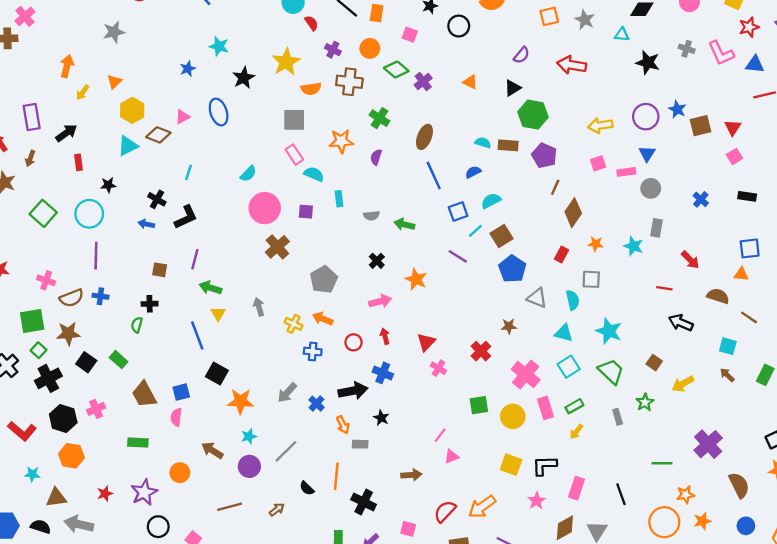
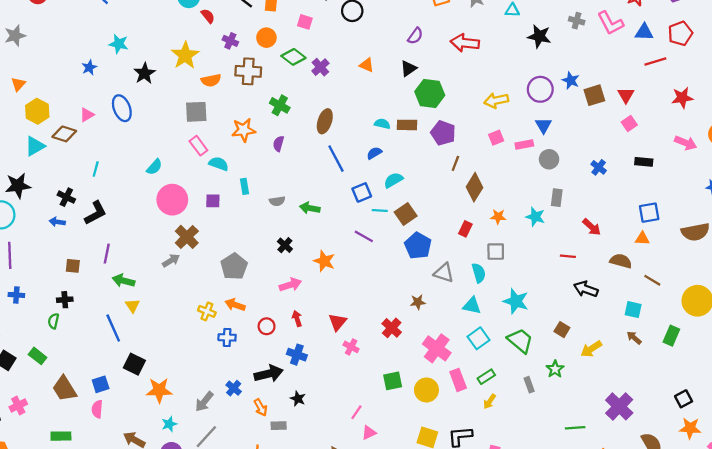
black star: (108, 185) -> (18, 186), size x1.6
cyan line: (475, 231) -> (380, 211), turned 49
gray arrow: (259, 307) -> (171, 261), moved, turned 78
gray arrow: (287, 393) -> (204, 402), moved

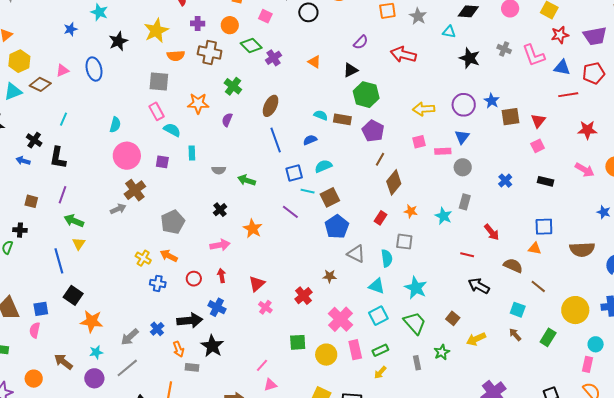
purple cross: (230, 41) -> (198, 23), turned -32
cyan semicircle: (154, 167) -> (115, 125), turned -35
black L-shape: (96, 213) -> (58, 158), turned 120
black star: (298, 399) -> (212, 346), size x1.6

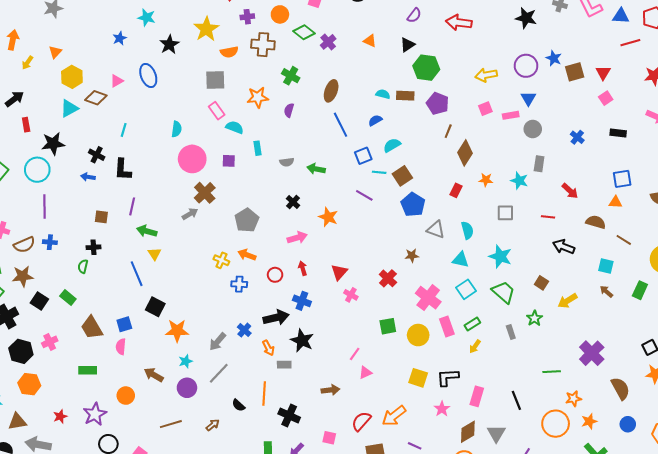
gray square: (404, 242) -> (505, 213), moved

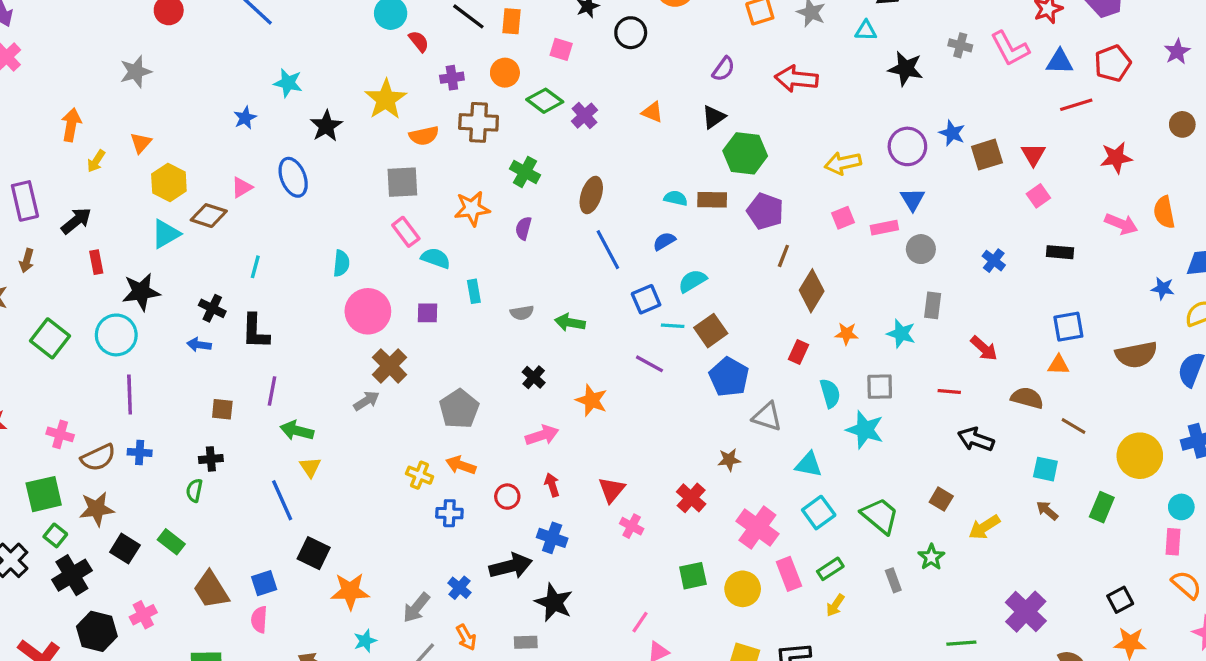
cyan semicircle: (467, 230) -> (830, 393), moved
cyan star: (500, 256) -> (865, 430), moved
orange arrow: (268, 348) -> (466, 637), moved

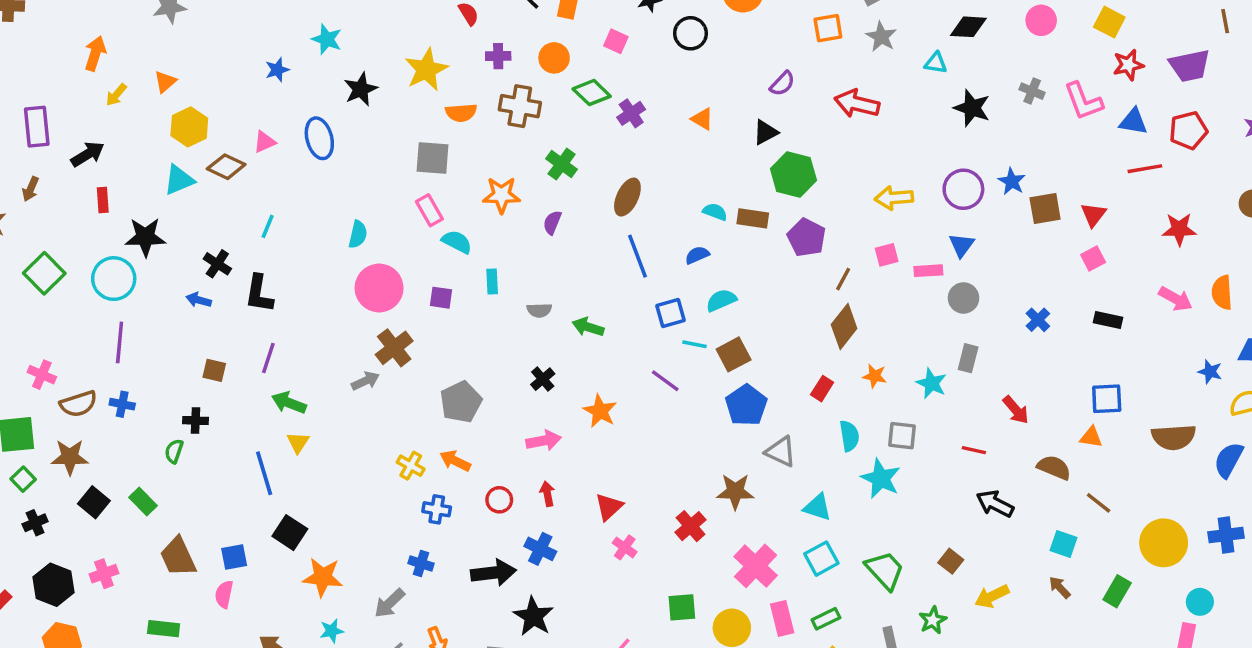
brown line: (783, 256) -> (843, 279), moved
brown star: (729, 460) -> (735, 491), size x1.5
black cross: (72, 575) -> (35, 523), size x0.6
blue cross: (459, 588) -> (421, 563), moved, turned -30

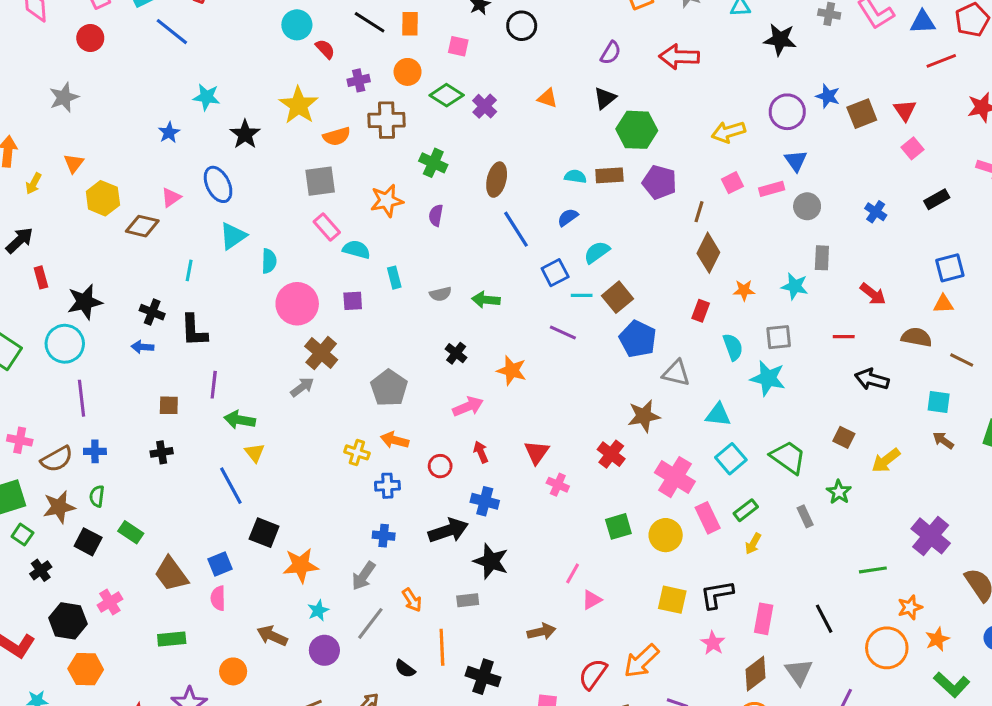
cyan triangle: (179, 180) -> (233, 236), moved
black rectangle: (1108, 320) -> (937, 199), turned -30
green semicircle: (174, 451) -> (97, 496), moved

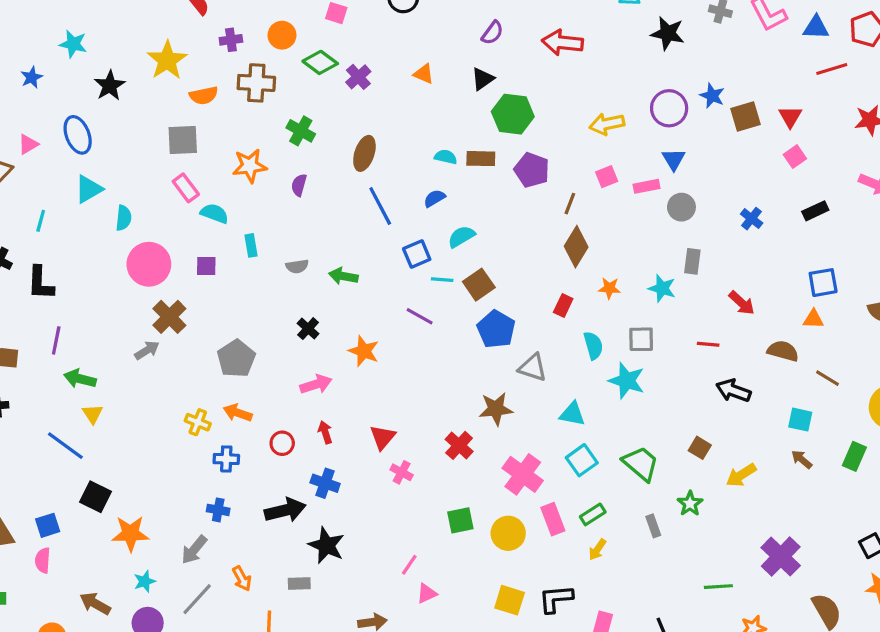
blue line: (231, 486) -> (65, 446), turned -30

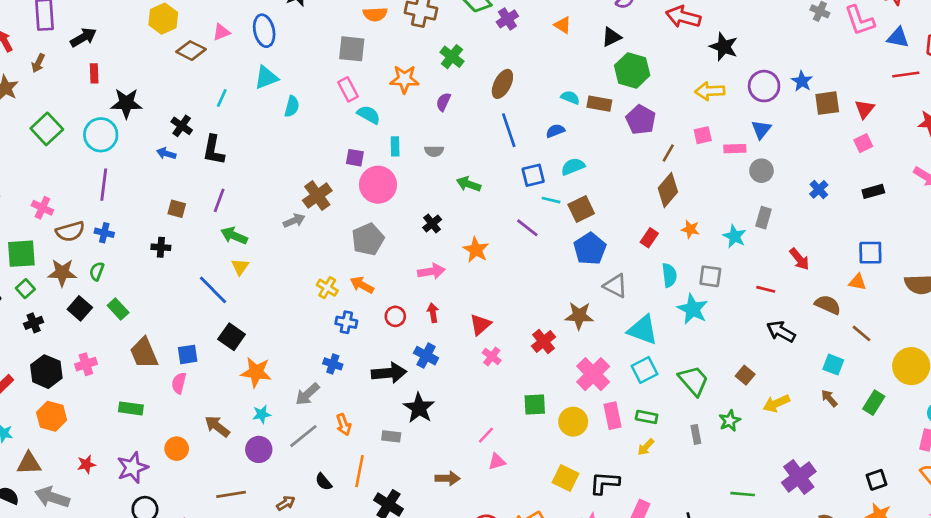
black star: (668, 33) -> (724, 47), moved
pink circle: (149, 264) -> (378, 185), moved
gray semicircle: (297, 266) -> (434, 151), moved
cyan triangle: (572, 414) -> (643, 330), size x1.4
green rectangle: (593, 514) -> (647, 417), turned 35

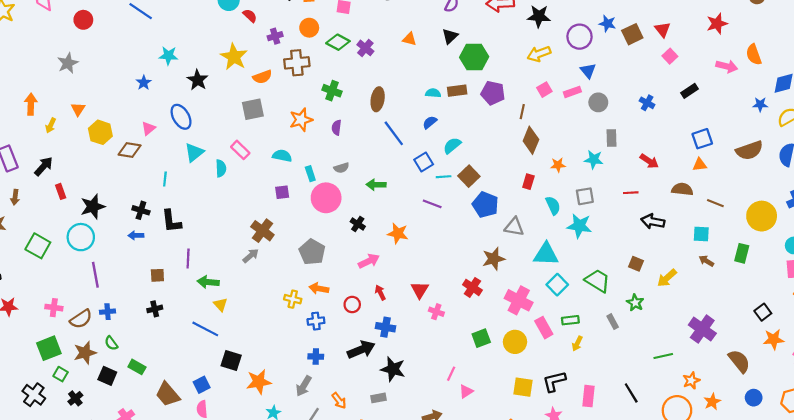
pink rectangle: (348, 89) -> (240, 150), moved
pink circle: (378, 185) -> (326, 198), moved
green semicircle: (97, 271) -> (111, 343), turned -40

